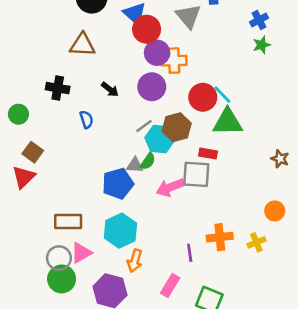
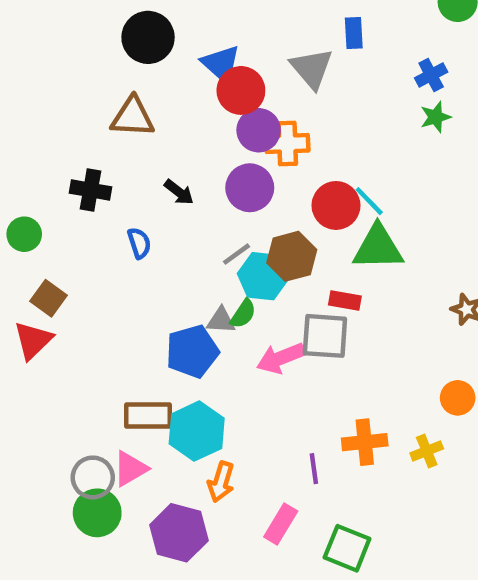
brown rectangle: (68, 221) -> (148, 416), moved

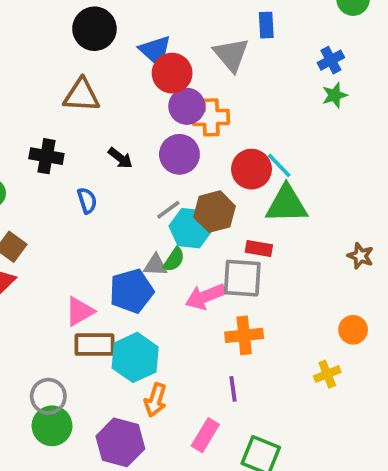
orange cross: (365, 442) -> (244, 335), moved
pink triangle: (130, 469) -> (80, 311), moved

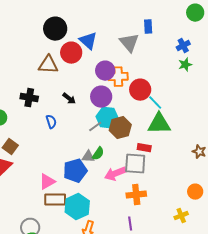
red circle: (172, 73) -> (71, 53), moved
red circle: (251, 169) -> (140, 90), moved
cyan hexagon: (191, 228) -> (107, 118), moved

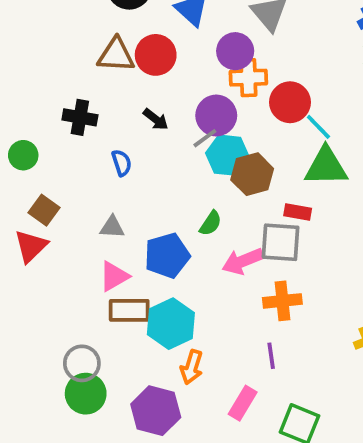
red circle: (71, 53) -> (156, 55), moved
purple circle: (105, 71) -> (235, 51), moved
gray line: (95, 127) -> (205, 138), moved
gray triangle: (88, 157) -> (112, 227), moved

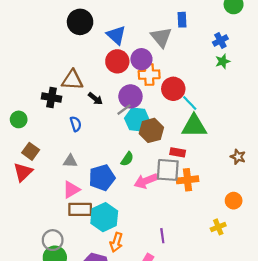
brown triangle: (116, 55) -> (72, 80), moved
red circle: (156, 55) -> (117, 61), moved
orange cross: (282, 301) -> (188, 180), moved

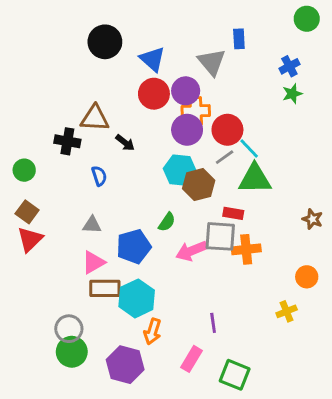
purple circle: (130, 96) -> (187, 130), moved
gray line: (124, 110) -> (225, 157), moved
brown square: (31, 151) -> (27, 212), moved

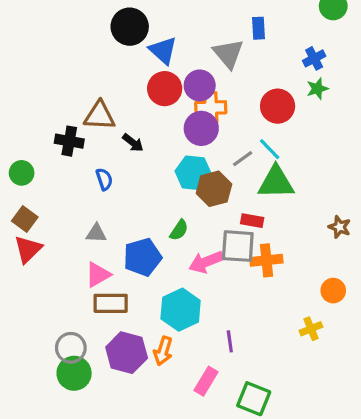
black circle: (105, 42) -> (130, 27), moved
red circle: (227, 130) -> (278, 106), moved
cyan hexagon: (137, 298) -> (181, 310), moved
purple hexagon: (125, 365) -> (127, 353), moved

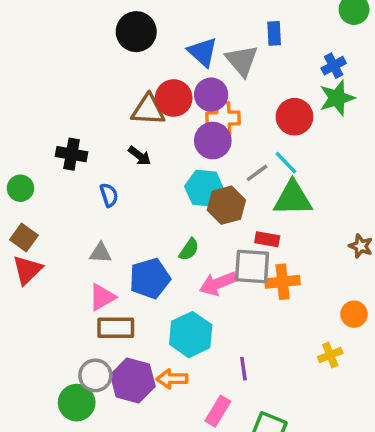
blue triangle: (163, 50) -> (203, 52), moved
green star: (317, 89) -> (337, 98), size x1.5
brown triangle: (99, 116) -> (148, 110), moved
gray circle: (71, 348) -> (95, 375), moved
orange arrow: (163, 351) -> (172, 379), turned 72

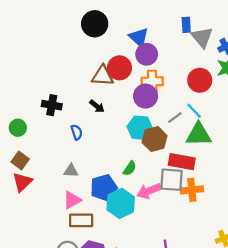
gray triangle: (242, 61) -> (202, 37), moved
purple circle: (211, 95) -> (147, 54), moved
red rectangle: (267, 239) -> (182, 162), size x1.6
cyan hexagon: (191, 335) -> (121, 203), moved

